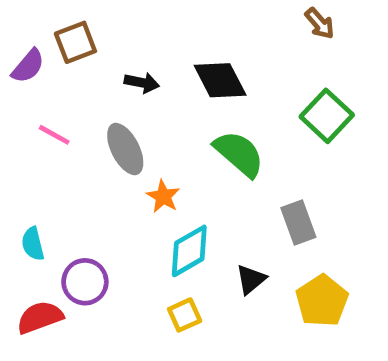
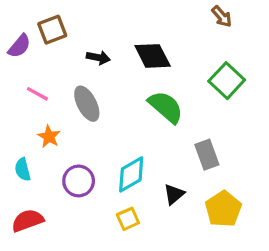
orange star: (163, 196) -> (49, 137), moved
purple circle: (85, 282) -> (79, 181), moved

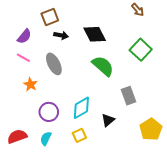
brown square: (52, 30) -> (50, 17), moved
purple semicircle: (19, 46) -> (24, 36), moved
cyan semicircle: (23, 169) -> (46, 138), moved, turned 40
yellow pentagon: (223, 209) -> (151, 129), moved

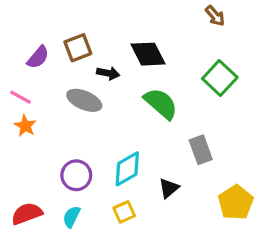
brown square: (50, 17) -> (78, 48), moved
black arrow: (61, 35) -> (108, 73), moved
pink line: (23, 58) -> (20, 97), moved
gray ellipse: (54, 64) -> (84, 100), turned -40
orange star: (30, 84) -> (25, 126), moved

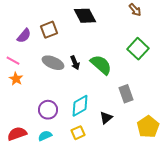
black diamond: (148, 54) -> (85, 16), moved
black arrow: (108, 73) -> (75, 63), moved, turned 56
cyan semicircle: (71, 217) -> (45, 136), turned 40

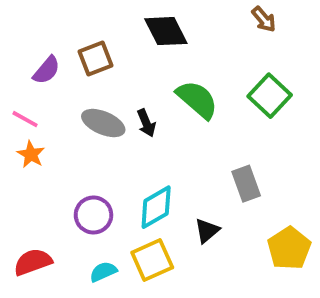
green semicircle: (101, 65) -> (197, 100), moved
yellow square: (78, 133) -> (152, 260), size x1.5
cyan semicircle: (45, 136) -> (103, 272), moved

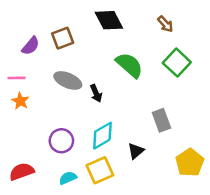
brown arrow: (264, 19) -> (165, 24), moved
pink line: (25, 119) -> (17, 78), turned -30
black arrow: (146, 123) -> (96, 93), moved

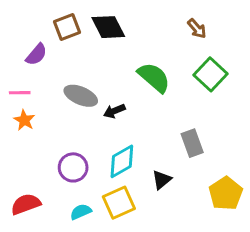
black diamond: (109, 20) -> (108, 27), moved
brown square: (63, 38) -> (67, 27), moved
black arrow: (96, 93) -> (114, 111), turned 90

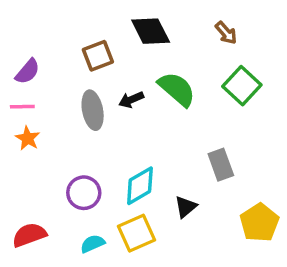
brown square: (67, 27) -> (98, 56), moved
black diamond: (108, 27) -> (151, 31), moved
purple semicircle: (36, 55) -> (28, 72), moved
gray ellipse: (81, 96) -> (93, 110), turned 56
black arrow: (114, 111) -> (131, 100), moved

